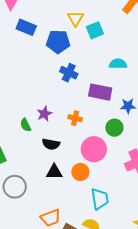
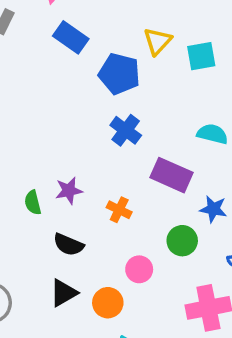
cyan square: (95, 30) -> (201, 56), moved
pink circle: (94, 149) -> (139, 269), size x0.6
black triangle: (54, 172) -> (64, 293), turned -42

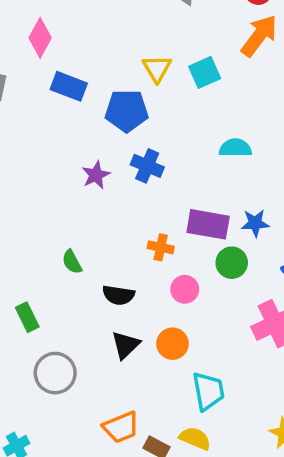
purple rectangle: (172, 175) -> (208, 224), moved
purple star: (69, 191) -> (96, 175), moved
pink circle: (139, 269) -> (185, 289), moved

